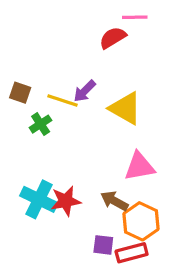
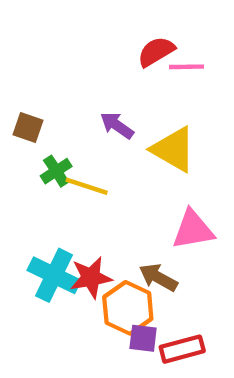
pink line: (135, 17) -> (186, 67), moved
purple arrow: (84, 91) -> (117, 125), turned 80
yellow line: (63, 100) -> (87, 186), moved
orange hexagon: (141, 221) -> (128, 308), moved

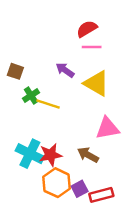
pink line: (186, 67) -> (92, 47), moved
orange hexagon: (128, 308) -> (57, 183), moved
purple square: (143, 338) -> (80, 189), turned -35

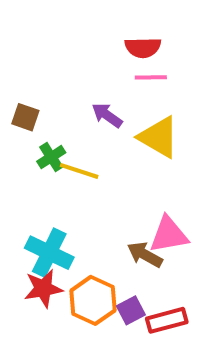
red semicircle: (87, 29) -> (143, 47), turned -150
pink triangle: (107, 128) -> (169, 235), moved
red star: (50, 155) -> (43, 288), moved

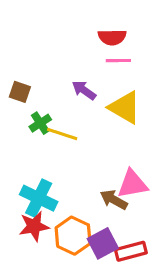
purple square: (131, 310) -> (103, 243), size x1.4

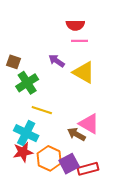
green cross: (40, 123) -> (27, 83), size x1.5
yellow line: (62, 134) -> (42, 110), moved
pink triangle: (132, 184) -> (89, 124), turned 40

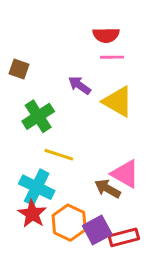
brown square: (13, 62) -> (19, 69), moved
red star: (23, 152) -> (32, 214), turned -30

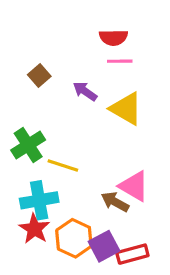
brown square: (19, 69) -> (39, 75), moved, turned 30
green cross: (38, 116) -> (28, 145), moved
cyan cross: (37, 187) -> (39, 200), turned -36

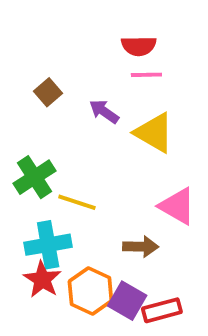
pink triangle: (134, 186) -> (177, 206), moved
brown arrow: (115, 202) -> (141, 247), turned 152
purple square: (104, 246) -> (127, 301), turned -32

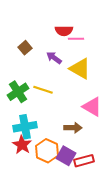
red semicircle: (139, 46) -> (64, 31), moved
yellow line: (77, 202) -> (43, 90), moved

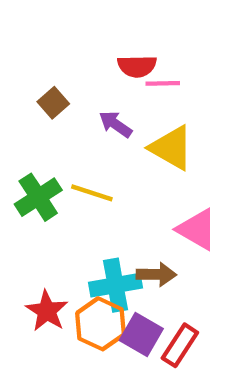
cyan cross: (25, 127) -> (116, 285), moved
red rectangle: (84, 161) -> (180, 345), turned -42

